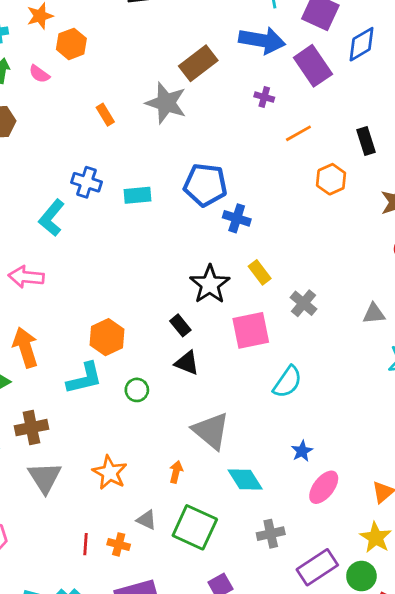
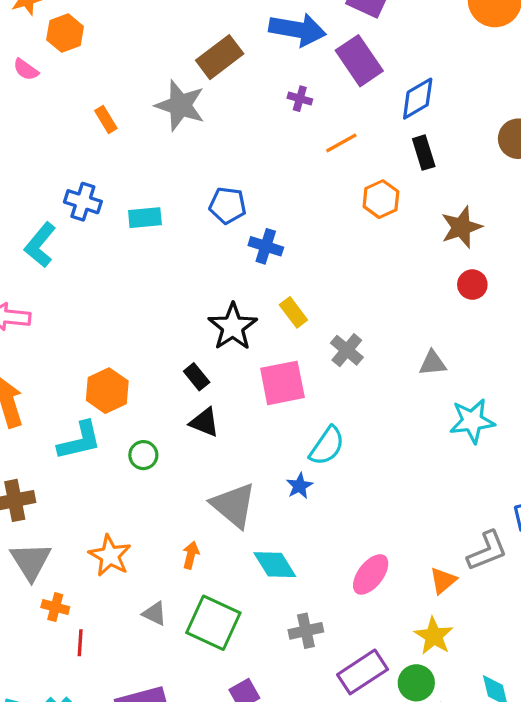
blue diamond: (362, 44) -> (418, 99), moved
blue pentagon: (205, 185) -> (228, 205), size x0.7
blue star: (302, 451) -> (299, 486), moved
orange cross: (119, 544) -> (55, 607), moved

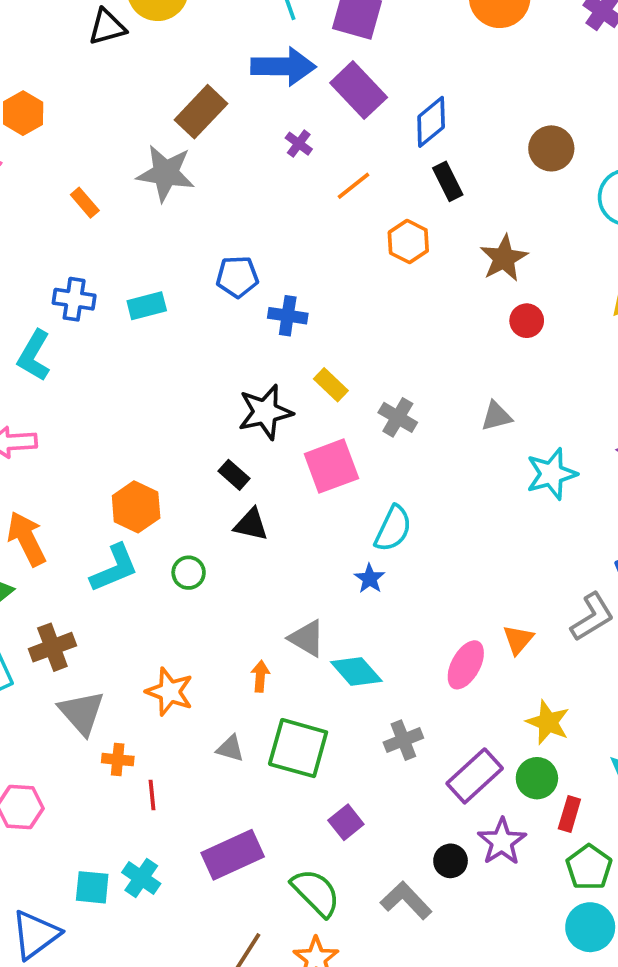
purple cross: (300, 99) -> (299, 144), turned 30
black star: (233, 327) -> (265, 412), turned 30
gray triangle: (234, 505) -> (307, 638), moved, size x0.7
orange triangle: (443, 580) -> (518, 640), moved

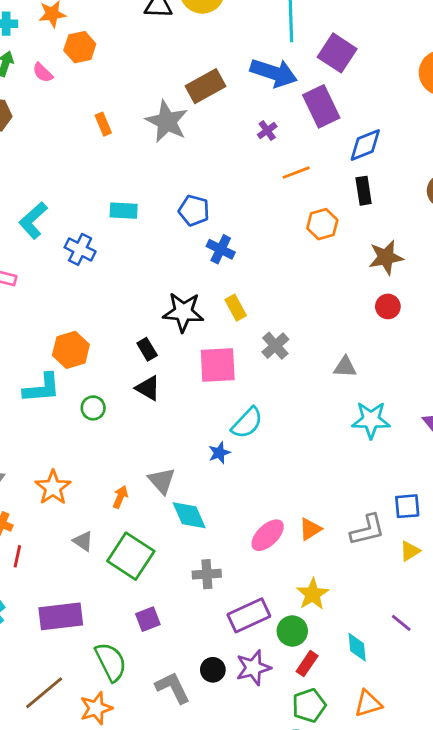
blue cross: (74, 299) -> (80, 249), moved

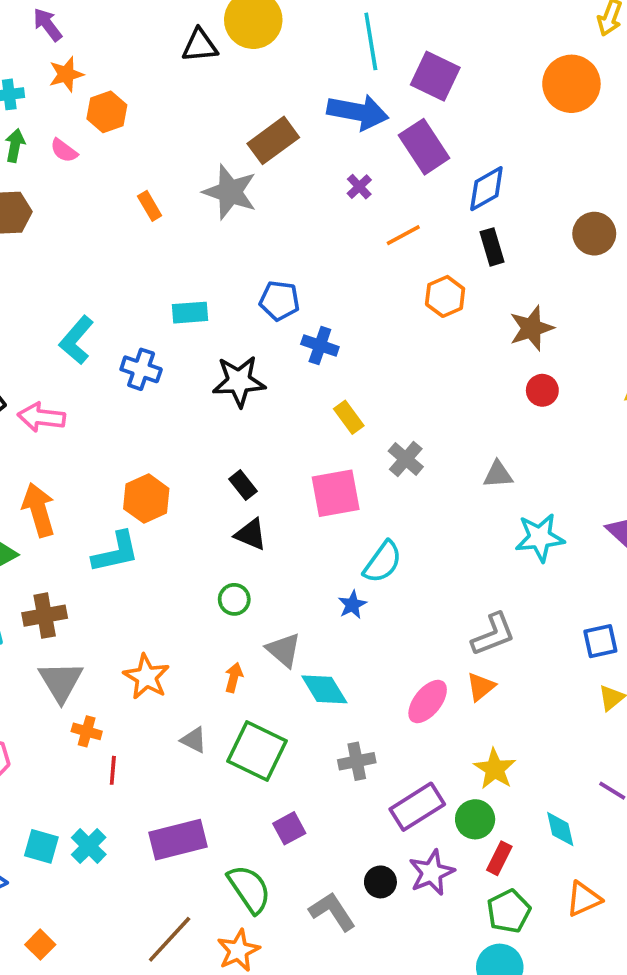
black star: (183, 312) -> (239, 381), moved
green circle: (93, 408) -> (234, 599), moved
gray L-shape: (367, 530) -> (493, 634), moved

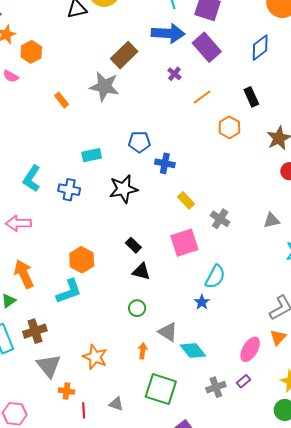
blue diamond: (486, 189) -> (260, 48), moved
gray triangle: (194, 740) -> (116, 404), moved
purple rectangle: (417, 807) -> (243, 381), moved, size x0.5

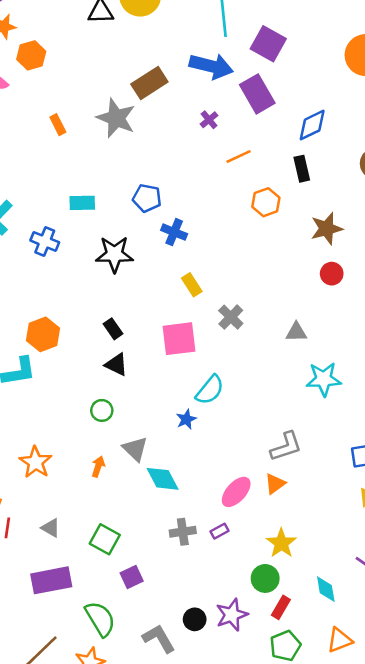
blue diamond: (260, 48) -> (312, 125), moved
green square: (161, 389) -> (105, 539), moved, size x0.7

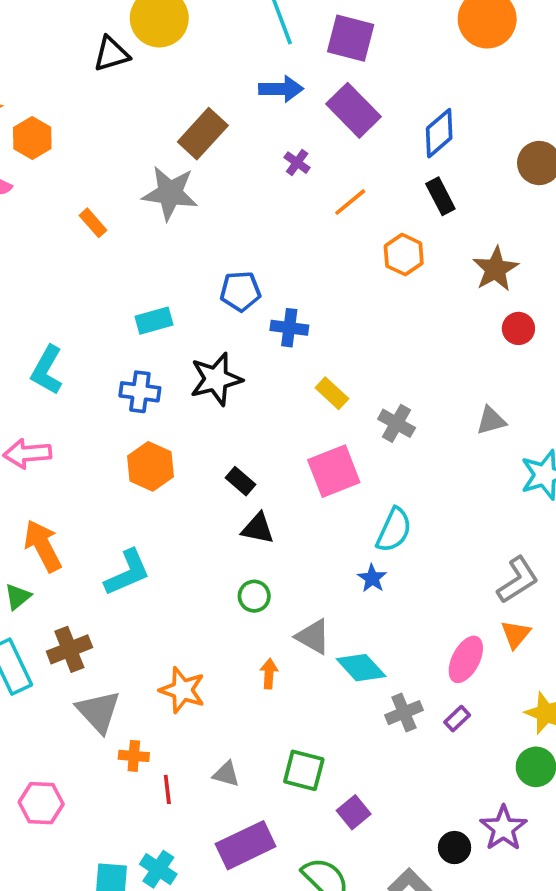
blue arrow: (211, 66) -> (281, 89), size x0.7
blue cross: (45, 241) -> (140, 392), moved
orange hexagon: (43, 334) -> (151, 466), moved
gray cross: (183, 532) -> (404, 713), moved

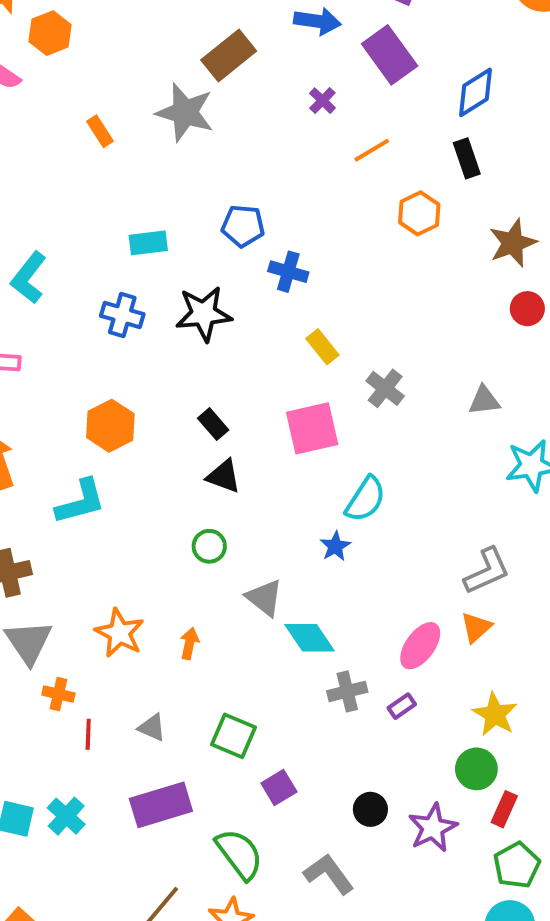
orange hexagon: (151, 466) -> (110, 426), moved
orange arrow: (269, 674) -> (189, 644), moved
black circle: (455, 848) -> (370, 809), moved

